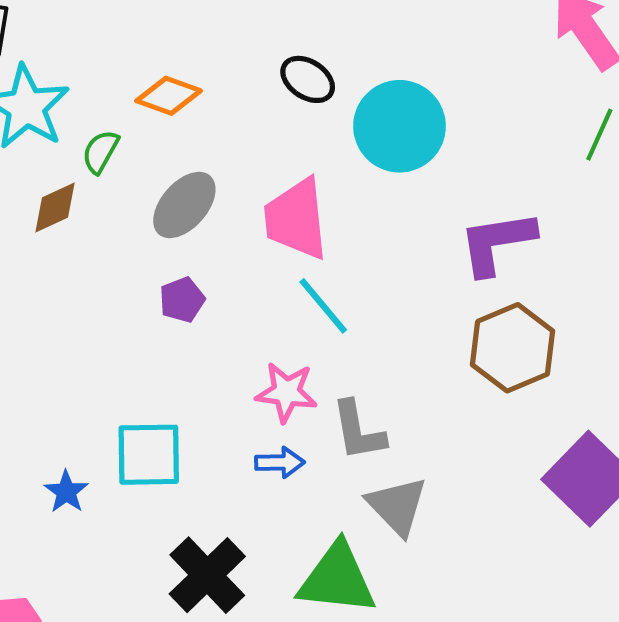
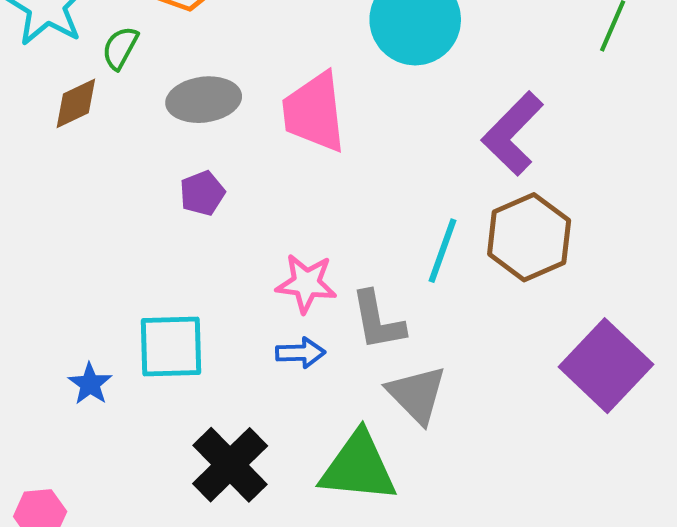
gray ellipse: (184, 205) -> (204, 100), turned 42
purple L-shape: (497, 243) -> (513, 134), turned -36
cyan line: (323, 306) -> (443, 251), moved, turned 60

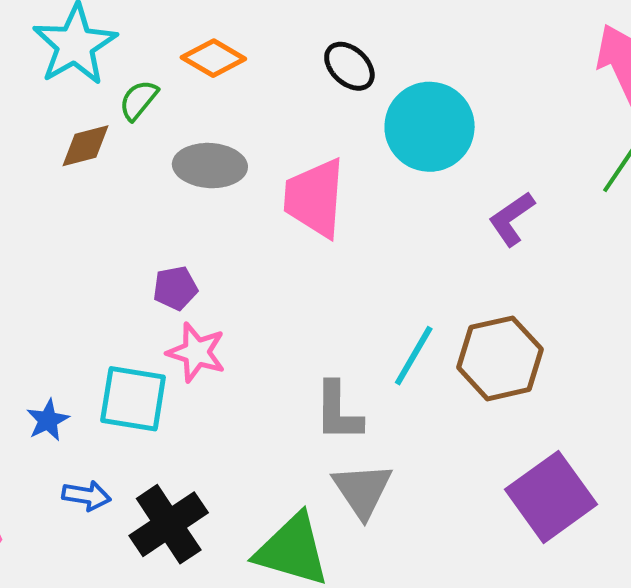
purple L-shape: (513, 134) -> (512, 219), moved, size x0.7
purple pentagon: (202, 193) -> (175, 288), moved
pink star: (306, 283) -> (196, 352), moved
blue arrow: (300, 353) -> (87, 496), moved

